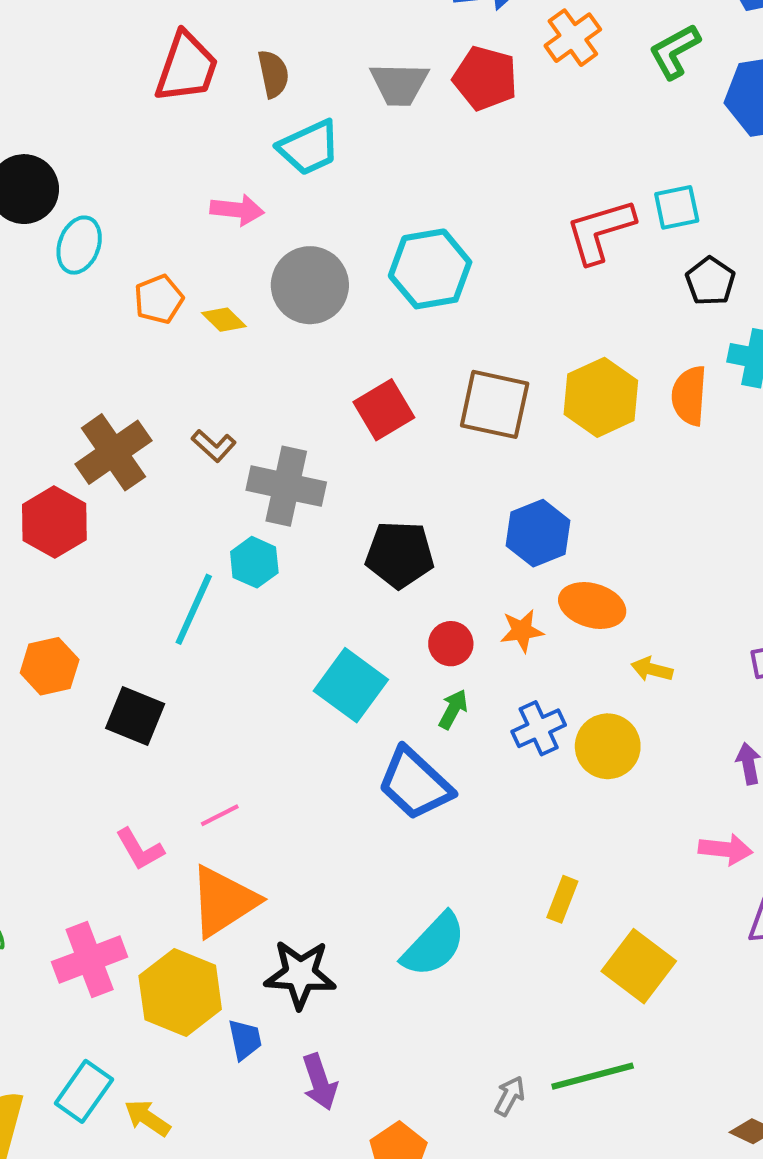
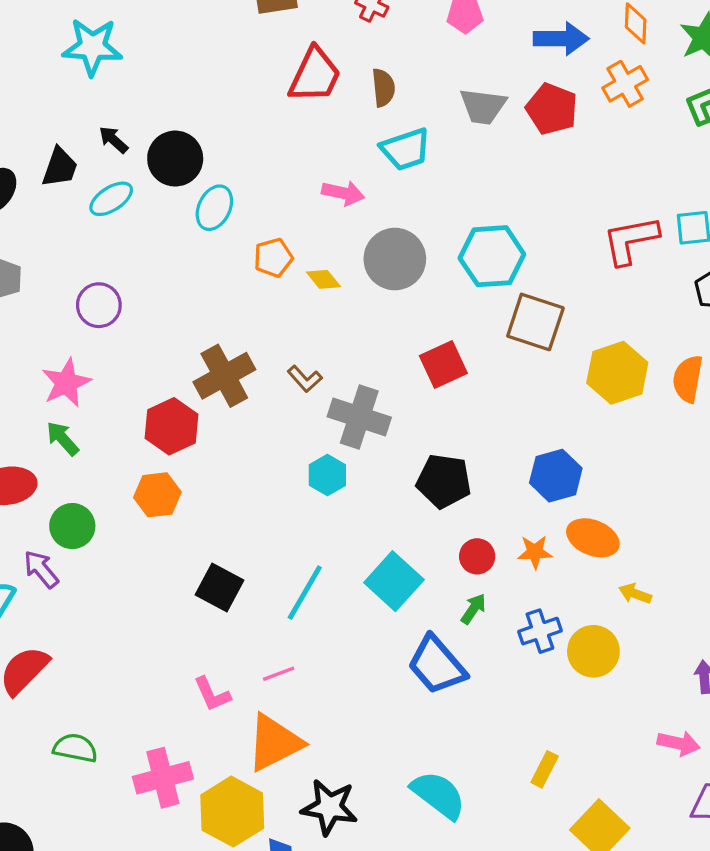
brown square: (495, 404) -> (535, 322), moved
cyan line: (194, 609) -> (305, 593), moved
orange hexagon: (50, 666) -> (157, 495), moved
cyan semicircle: (434, 945) -> (438, 795), turned -102

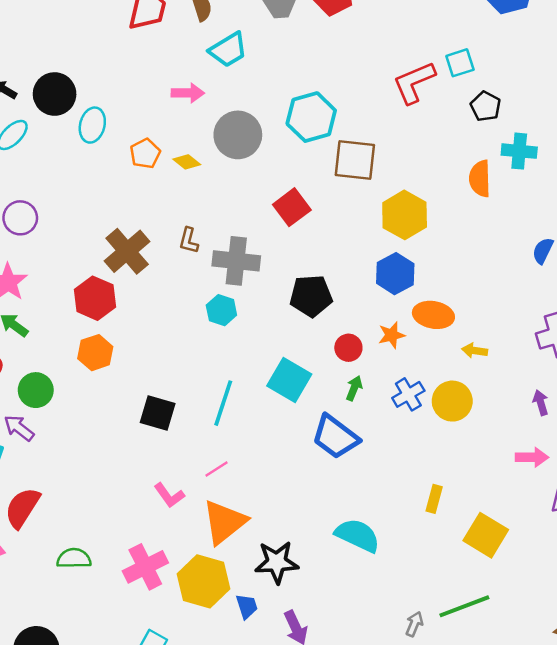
yellow hexagon: (617, 373) -> (405, 215), moved
brown L-shape: (305, 379) -> (189, 241), turned 68

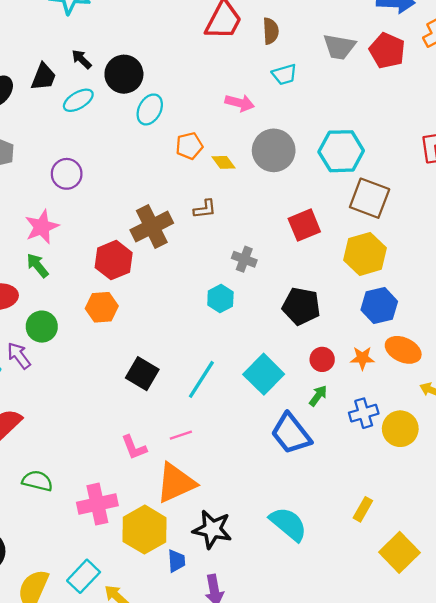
cyan trapezoid: (228, 50) -> (284, 74), size x0.7
yellow hexagon: (405, 215) -> (365, 254), moved
brown L-shape: (189, 241) -> (205, 209), moved, turned -125
gray cross: (236, 261) -> (244, 259), size x0.6

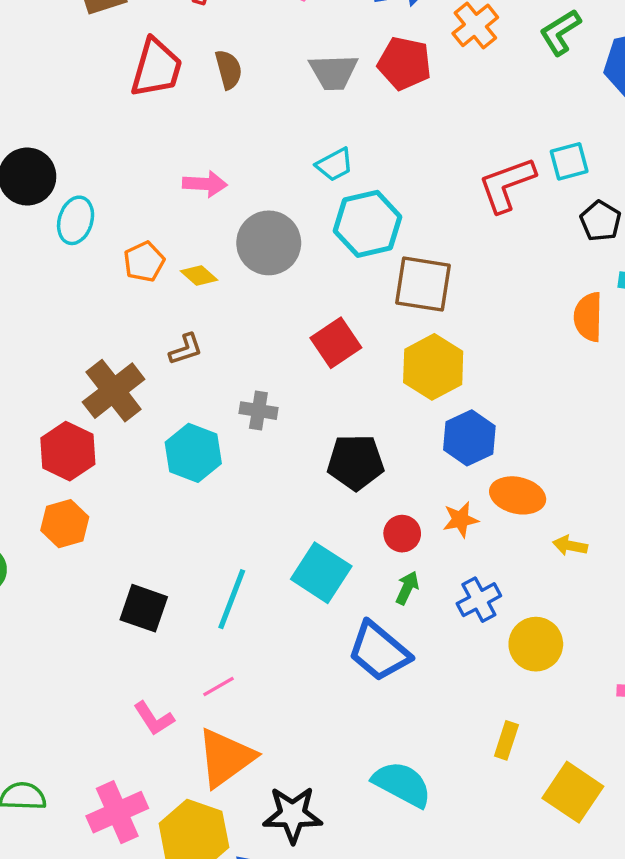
cyan trapezoid: (284, 74) -> (335, 165), moved
cyan hexagon: (220, 299) -> (193, 453), moved, size x1.4
yellow circle: (400, 429) -> (536, 644), moved

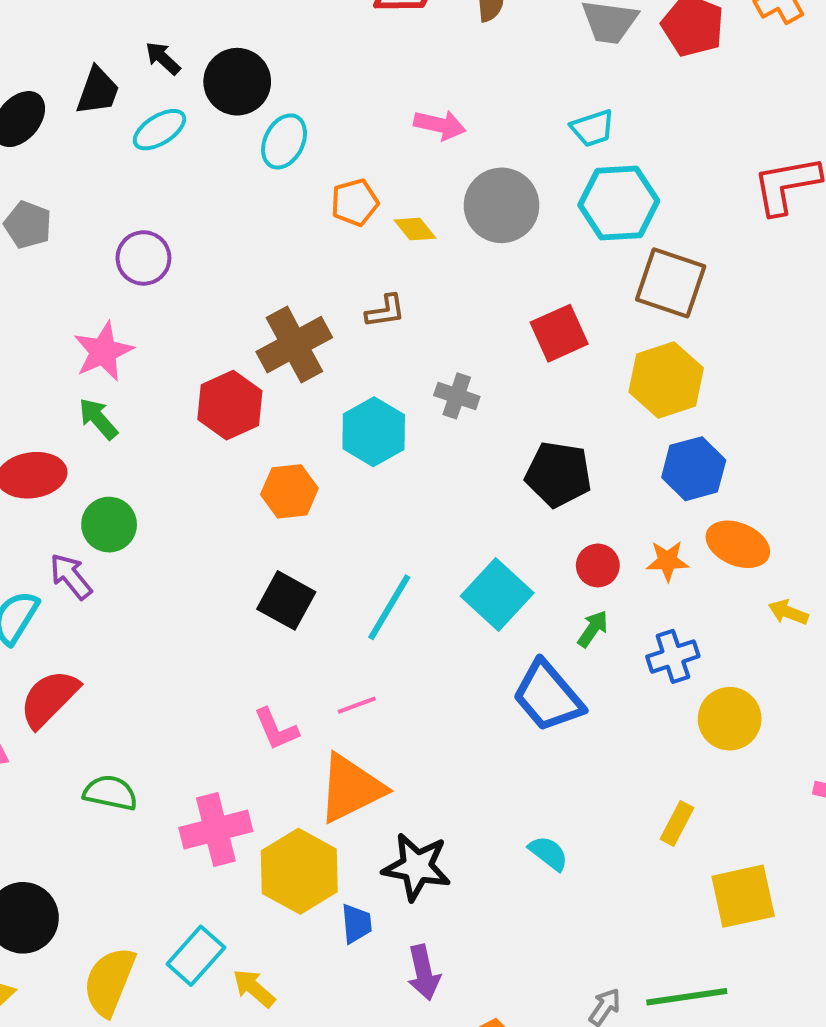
orange hexagon: (65, 524) -> (289, 491), moved
cyan semicircle: (402, 784) -> (548, 853), size x0.6
yellow square: (573, 792) -> (743, 896), turned 34

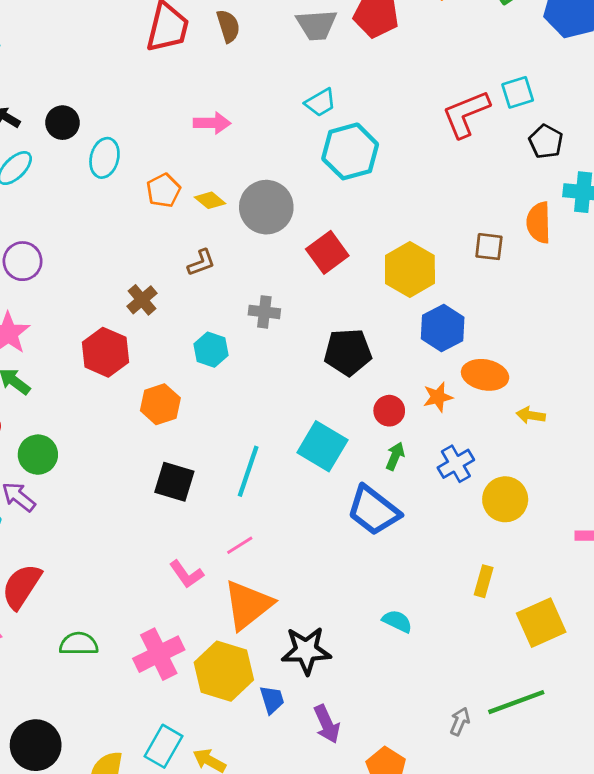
black circle: (237, 82) -> (62, 123), size x0.7
gray circle: (502, 205) -> (266, 207), moved
brown square: (671, 283) -> (489, 247), moved, size x0.6
brown cross: (294, 345) -> (142, 300), size x0.6
cyan hexagon: (374, 432) -> (211, 350), size x0.7

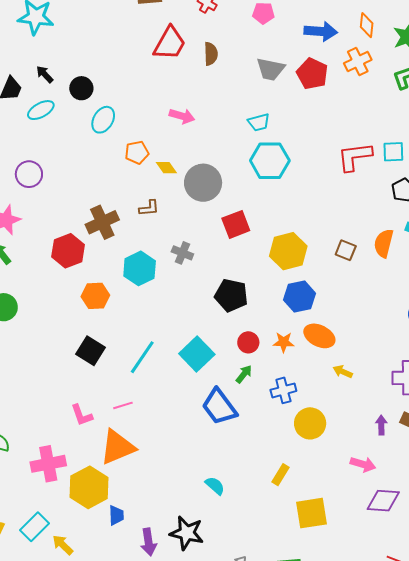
brown cross: (142, 300) -> (102, 222), size x1.5
cyan hexagon: (211, 350) -> (140, 268), size x1.4
black star: (306, 651) -> (187, 533), moved

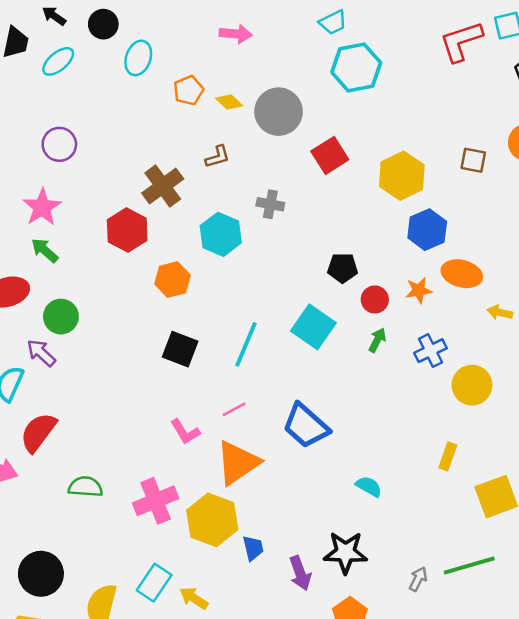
black pentagon: (231, 295) -> (343, 268), moved, size x0.7
blue trapezoid: (219, 407) -> (306, 426), moved

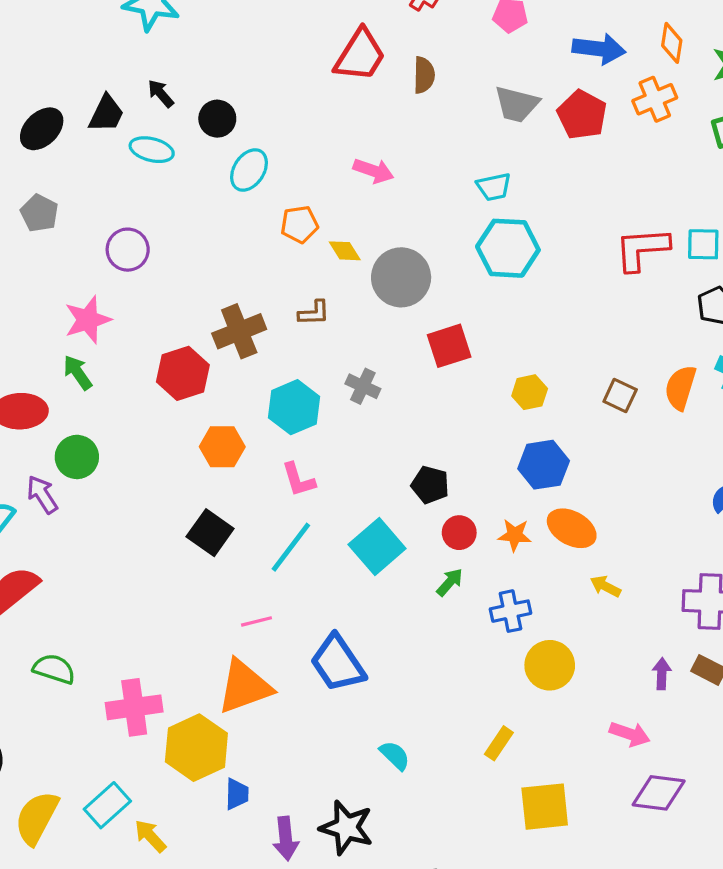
cyan ellipse: (58, 61) -> (152, 150), turned 40
yellow hexagon: (402, 176) -> (530, 392), size x0.6
pink L-shape: (185, 432) -> (298, 480), moved

